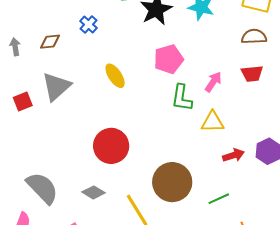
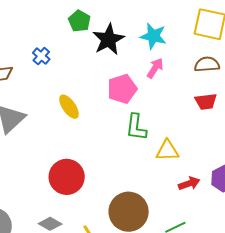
pink arrow: (213, 82) -> (155, 68), moved

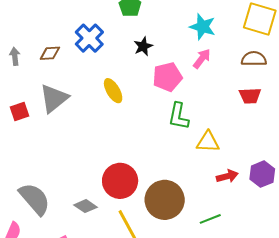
black star: (108, 39) -> (143, 46), moved, size x0.6
blue cross: (41, 56) -> (89, 38), size x1.6
red circle: (67, 177) -> (120, 181), moved

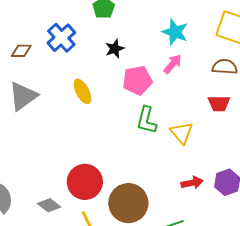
yellow triangle: (208, 142) -> (182, 133), moved, turned 45

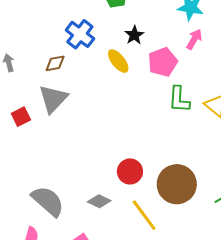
brown diamond: (21, 51) -> (55, 63), moved
yellow ellipse: (82, 91) -> (118, 61), moved
red circle: (85, 182) -> (130, 171), size x0.7

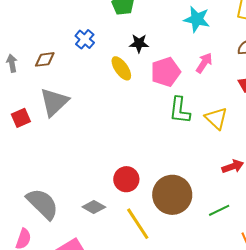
blue cross: (80, 34) -> (85, 39), size x0.7
black star: (134, 35) -> (139, 43), turned 30
pink arrow: (194, 39) -> (204, 63), moved
brown diamond: (55, 63) -> (45, 59), moved

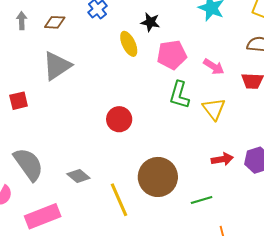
pink arrow: (204, 63) -> (214, 67), moved, turned 80
red square: (21, 118) -> (19, 101), moved
red circle: (126, 179) -> (119, 119), moved

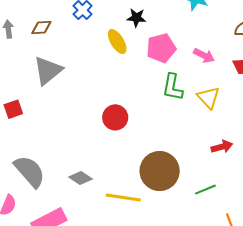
yellow line: (119, 200) -> (123, 198), turned -52

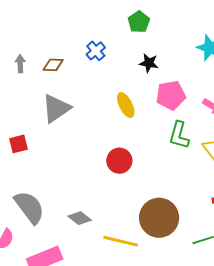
yellow ellipse: (117, 41) -> (126, 105), moved

